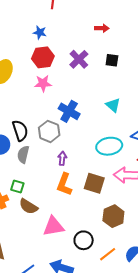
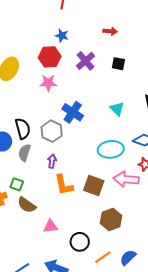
blue star: (40, 32) -> (62, 36), moved
purple arrow: (62, 158) -> (52, 161), moved
orange L-shape: (64, 184) -> (64, 185), turned -35
pink triangle: (53, 226) -> (51, 226), size x0.7

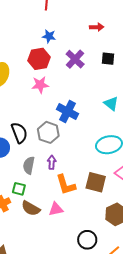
gray semicircle: (24, 153) -> (29, 165), moved
pink triangle: (51, 226) -> (56, 209), moved

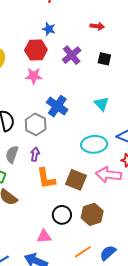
pink triangle: (56, 209) -> (44, 236), moved
black circle: (87, 240) -> (62, 215), moved

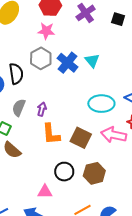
cyan triangle: (102, 104) -> (92, 61), moved
gray hexagon: (36, 124) -> (41, 58), moved

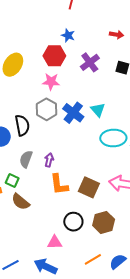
cyan ellipse: (101, 104) -> (113, 138), moved

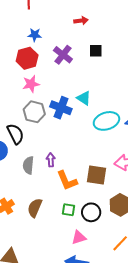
green square: (12, 180) -> (68, 210), moved
brown semicircle: (21, 202) -> (35, 208), turned 90

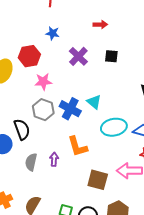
red hexagon: (27, 58) -> (29, 56), moved
orange L-shape: (67, 181) -> (78, 146), moved

